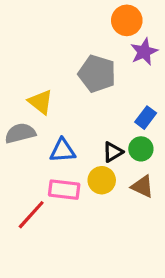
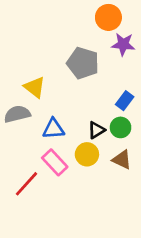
purple star: (144, 52) -> (123, 44), turned 30
pink rectangle: (64, 190) -> (55, 162), turned 40

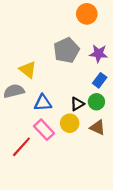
purple star: (123, 44) -> (99, 54), moved
gray pentagon: (83, 63) -> (66, 50), turned 30

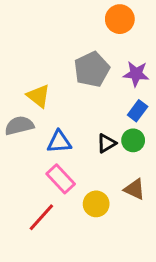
yellow circle: (70, 123) -> (96, 204), moved
brown triangle: (98, 127) -> (135, 189), moved
red line: (21, 147) -> (41, 217), moved

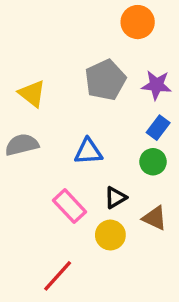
yellow triangle: (38, 96) -> (32, 94), moved
blue triangle: (59, 142) -> (88, 152), moved
black triangle: (106, 143) -> (116, 198), moved
red line: (41, 217) -> (58, 276), moved

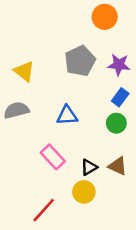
black triangle: (116, 198) -> (89, 167), moved
yellow circle: (110, 235) -> (84, 192), moved

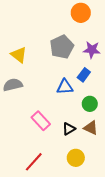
blue rectangle: (120, 97) -> (84, 75), moved
blue triangle: (67, 115) -> (65, 87), moved
green circle: (116, 123) -> (90, 104), moved
yellow circle: (84, 192) -> (76, 158), moved

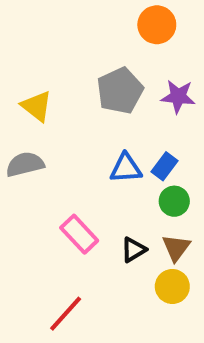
blue rectangle: (84, 75) -> (165, 166), moved
brown triangle: (91, 128) -> (176, 248), turned 42
yellow circle: (76, 158) -> (172, 286), moved

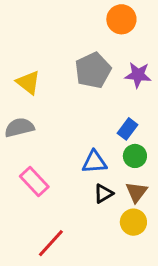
blue triangle: (126, 168) -> (94, 162), moved
pink rectangle: (79, 234) -> (34, 182), moved

